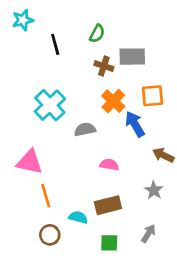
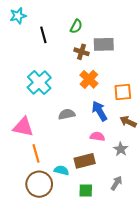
orange square: (152, 96) -> (123, 92), moved
blue arrow: (135, 124) -> (100, 111), moved
gray semicircle: (85, 129) -> (67, 114), moved
pink semicircle: (109, 165) -> (97, 136), moved
brown circle: (50, 235) -> (39, 184), size x1.6

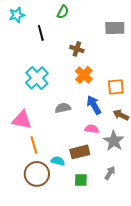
green semicircle: (76, 26) -> (63, 12), moved
gray rectangle: (104, 44) -> (115, 28), moved
gray star: (121, 149) -> (114, 141), size x1.5

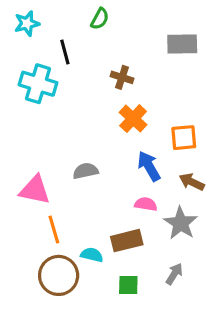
cyan cross: (37, 78) -> (38, 84), moved, turned -30
gray semicircle: (63, 108) -> (86, 171), moved

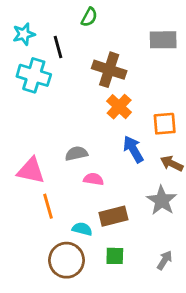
cyan star: (27, 23) -> (24, 34), moved
brown cross: (122, 77) -> (109, 70), size x1.6
pink semicircle: (146, 204) -> (93, 179), moved
gray arrow: (174, 274) -> (165, 260), moved
brown circle: (59, 275) -> (66, 260), moved

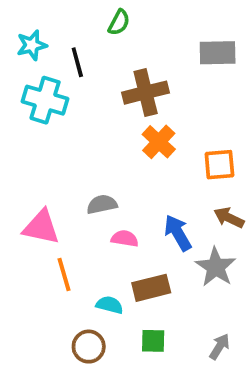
brown cross: (109, 70) -> (146, 93), turned -32
blue arrow: (133, 149) -> (178, 233), moved
brown circle: (66, 260) -> (89, 347), size x0.7

